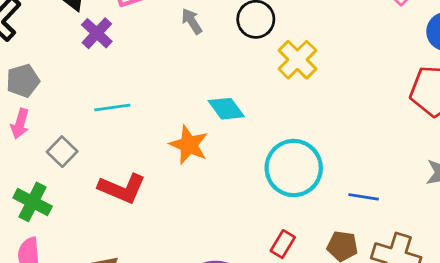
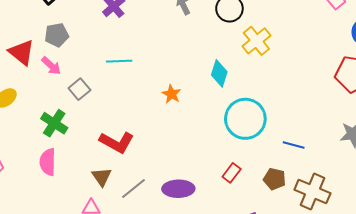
cyan diamond: (226, 109) -> (219, 73), moved, turned 48
pink arrow: (20, 124) -> (51, 66), turned -70
orange star: (189, 145) -> (171, 94), size x0.7
red L-shape: (122, 188) -> (117, 142), moved

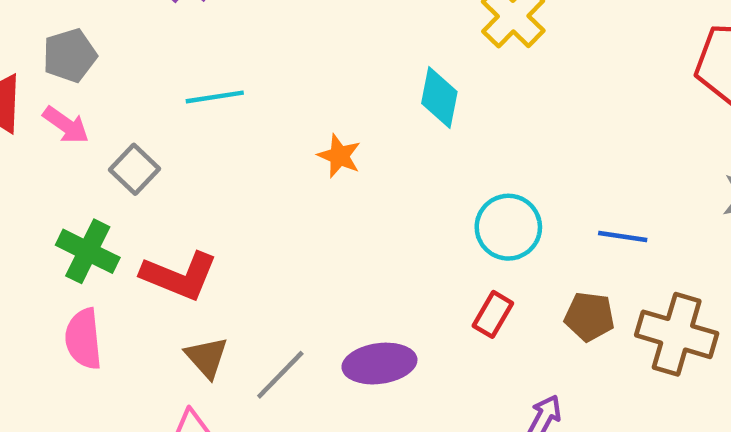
cyan circle: (245, 119) -> (508, 227), moved, size x0.7
red L-shape: (117, 142) -> (179, 276), moved

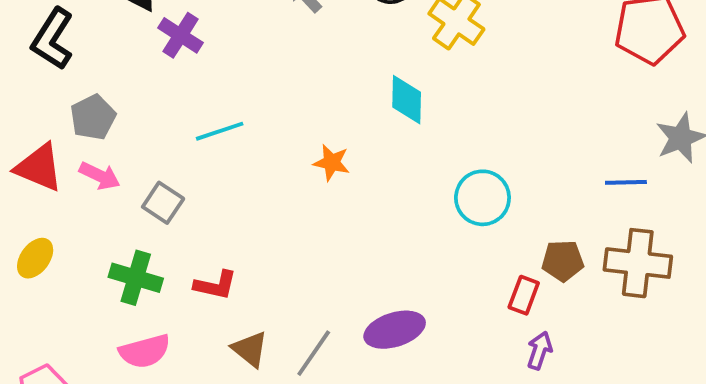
blue line: (623, 236) -> (626, 182), moved
red L-shape: (179, 276) -> (215, 285), size x0.7
red rectangle: (493, 314) -> (524, 295), moved
pink semicircle: (83, 339) -> (145, 351), turned -90

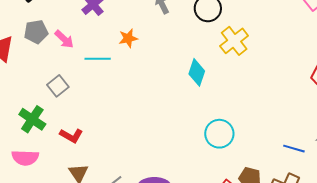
orange star: (332, 163) -> (128, 38), moved, turned 30
pink arrow: (100, 176) -> (64, 39), moved

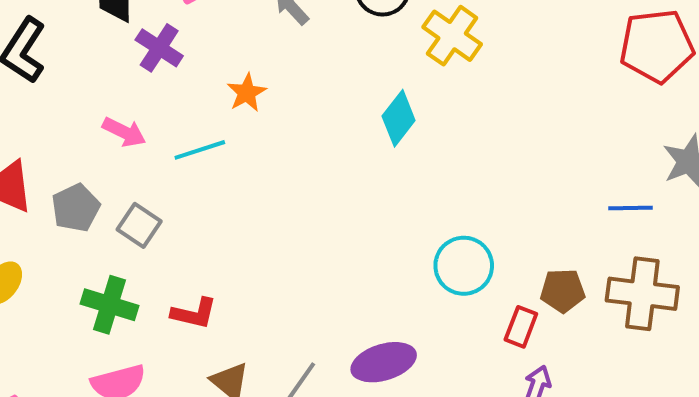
gray pentagon: (36, 32) -> (76, 208), moved
cyan diamond: (197, 72) -> (399, 118), turned 36
cyan circle: (219, 134) -> (464, 266), moved

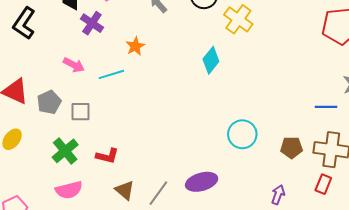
gray square: (139, 225) -> (81, 112), turned -35
green cross: (109, 305) -> (65, 151), turned 32
red rectangle: (521, 327) -> (323, 184), moved

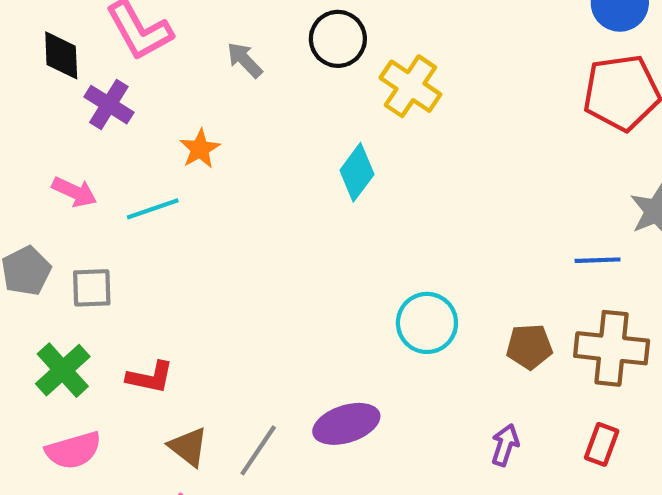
red rectangle: (323, 184) -> (602, 444), moved

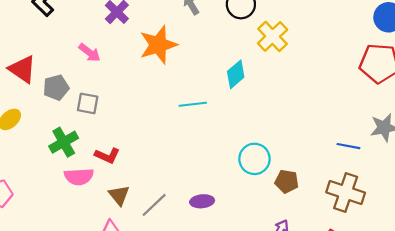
orange star: (200, 149) -> (158, 45), size x1.8
cyan line: (153, 209) -> (193, 104), moved
brown pentagon: (529, 347) -> (287, 181), moved
purple ellipse: (346, 424) -> (202, 201), size x0.7
pink semicircle: (73, 450) -> (79, 177), moved

